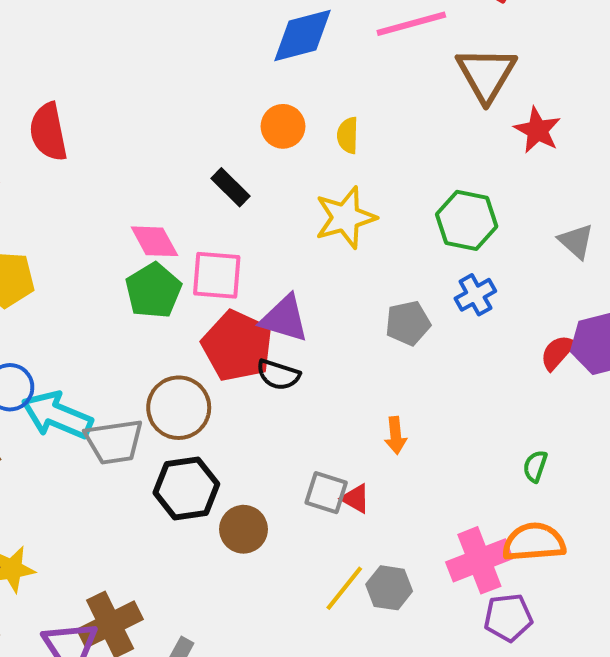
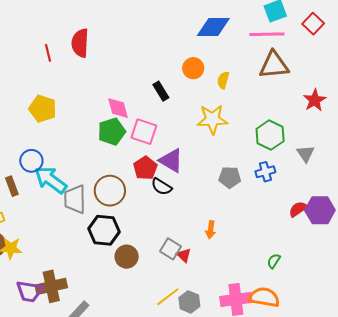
brown triangle: (486, 74) -> (274, 65), moved, turned 40
gray triangle: (576, 241) -> (305, 154), moved
red pentagon: (237, 346) -> (145, 168), size x0.7
gray trapezoid: (114, 442) -> (75, 199), turned 84

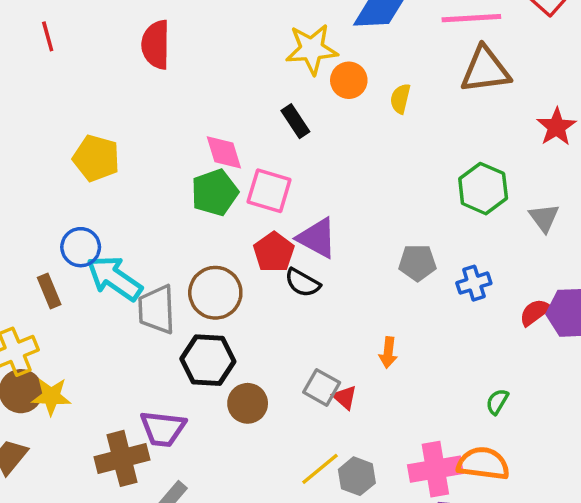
red line: (48, 53) -> (48, 36), moved
yellow star: (212, 119) -> (312, 49), moved
blue cross: (265, 172) -> (474, 283), moved
purple trapezoid: (30, 291) -> (163, 429), moved

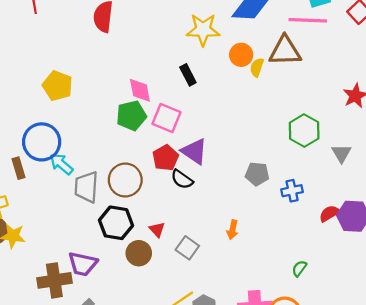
brown triangle: (485, 70) -> (285, 51), moved
orange circle: (349, 80) -> (241, 55), moved
blue circle: (81, 247) -> (42, 142), size x1.5
cyan arrow: (114, 278) -> (61, 164), size x0.7
red triangle: (345, 397) -> (157, 230), moved

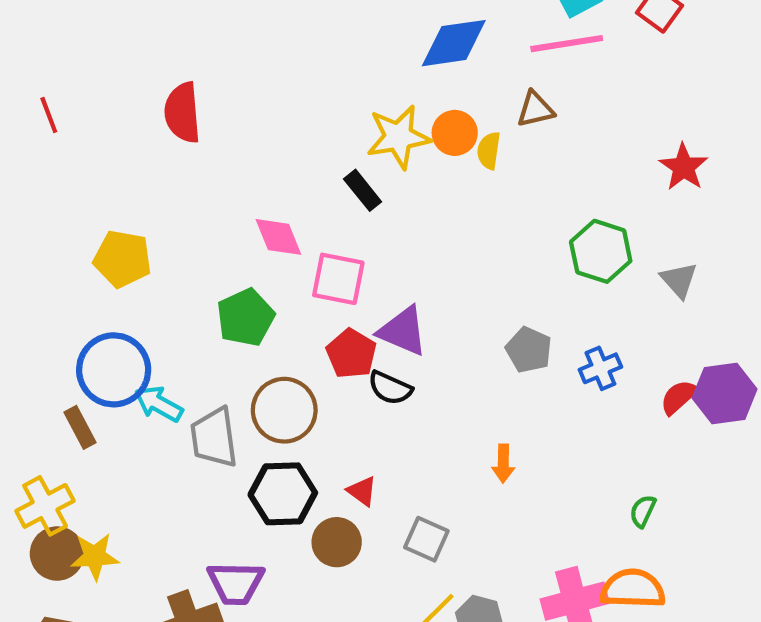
yellow star: (203, 30) -> (398, 137), moved
brown triangle: (285, 51) -> (535, 109), size x0.6
green pentagon: (131, 116) -> (246, 317), moved
gray pentagon: (257, 174) -> (529, 350), turned 30
gray square: (187, 248) -> (426, 539), moved

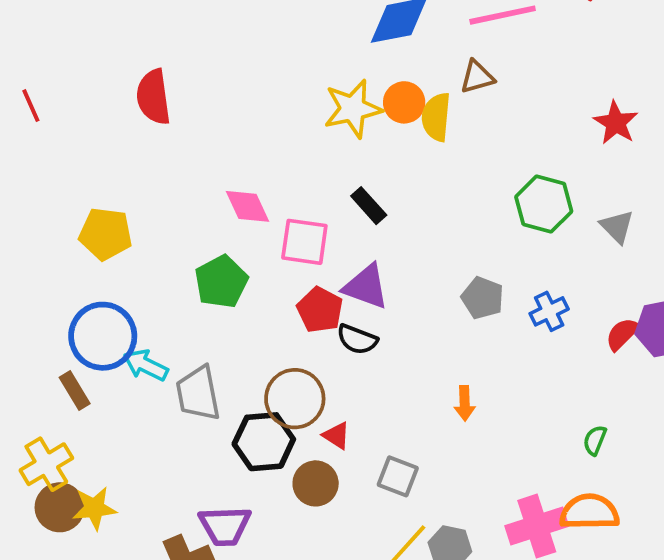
yellow semicircle: (489, 151) -> (436, 117), size x1.4
black rectangle: (363, 190) -> (369, 206), moved
brown circle: (284, 410) -> (295, 399), moved

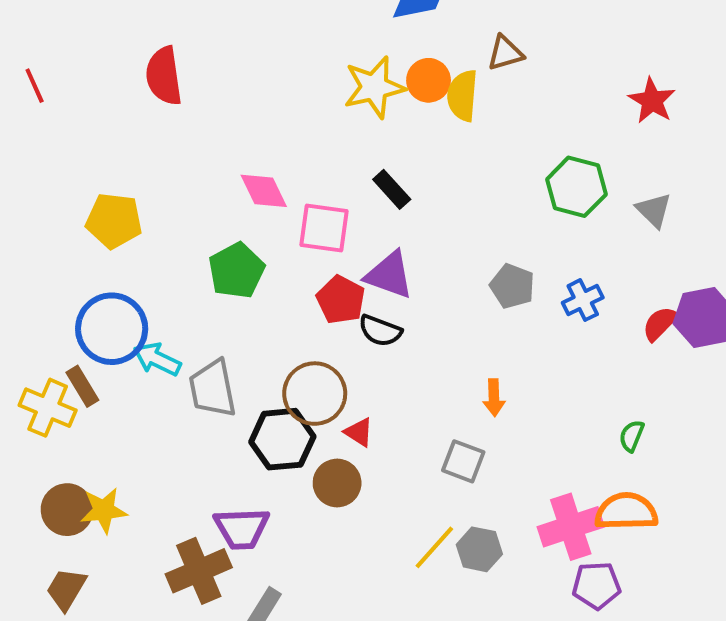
yellow cross: (46, 464) -> (48, 408), moved, turned -36
gray square: (398, 476) -> (463, 461), moved

